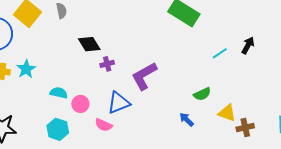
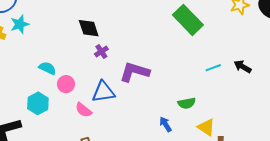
black arrow: (248, 45) -> (243, 67), turned -102
purple cross: (107, 64) -> (101, 51), turned -32
cyan star: (26, 69) -> (20, 24), moved
purple L-shape: (144, 76) -> (135, 72), turned 32

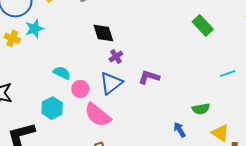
green rectangle: (188, 20) -> (203, 26), size x0.7
purple L-shape: (135, 72) -> (149, 77), size x0.7
blue triangle: (103, 92) -> (111, 83), moved, turned -30
pink semicircle: (83, 110) -> (98, 115), size x1.6

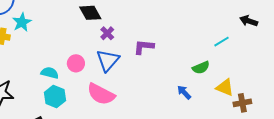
cyan semicircle: (62, 73) -> (50, 73), moved
cyan line: (228, 73) -> (222, 42), moved
pink circle: (80, 89) -> (76, 63), moved

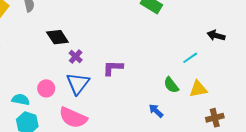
green semicircle: (201, 68) -> (171, 85), turned 78
yellow triangle: (225, 87) -> (198, 89), moved, turned -30

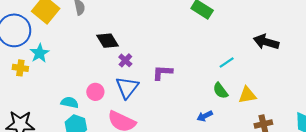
black arrow: (216, 36) -> (266, 42), size x1.4
cyan line: (190, 58) -> (227, 63), moved
blue arrow: (156, 111) -> (205, 116), turned -70

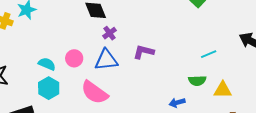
blue triangle: (127, 87) -> (106, 60), turned 35
green semicircle: (220, 91) -> (197, 81), turned -66

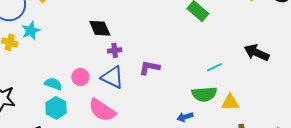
purple cross: (109, 33) -> (115, 50), turned 32
blue triangle: (106, 60) -> (112, 77), turned 35
green semicircle: (197, 81) -> (204, 94), size x1.4

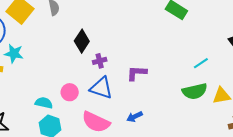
black diamond: (100, 28) -> (82, 41), turned 65
cyan star: (31, 31) -> (14, 53), turned -30
blue arrow: (185, 117) -> (135, 117), moved

